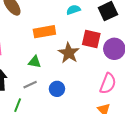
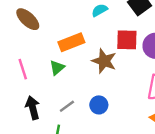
green triangle: (35, 62) -> (57, 68), moved, turned -40

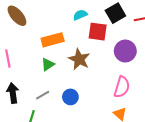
red square: (127, 40) -> (98, 32), moved
green triangle: (57, 68) -> (48, 64), moved

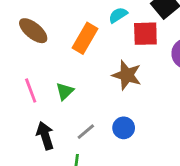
orange rectangle: (53, 40) -> (85, 38), moved, turned -35
green triangle: (48, 64) -> (65, 91), moved

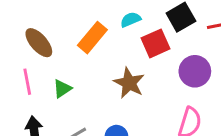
brown ellipse: (33, 31) -> (39, 43), moved
red square: (145, 34) -> (155, 43), turned -32

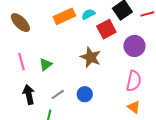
orange rectangle: (92, 38) -> (64, 16), moved, turned 30
brown ellipse: (39, 43) -> (20, 23), moved

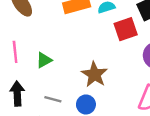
brown star: (91, 57) -> (94, 74), moved
gray line: (58, 94) -> (53, 99), turned 40

